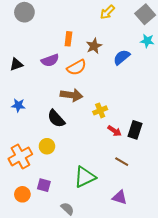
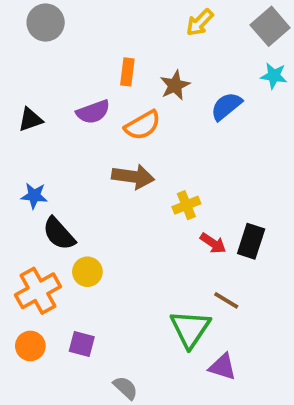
black semicircle: (56, 119) -> (59, 234), moved
green triangle: (85, 177) -> (190, 329), moved, turned -30
orange circle: (22, 194) -> (30, 346), moved

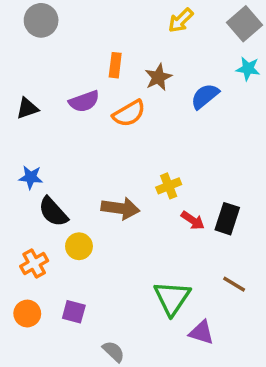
brown arrow: (133, 177) -> (120, 208), moved
orange cross: (38, 291) -> (34, 263), size x0.7
brown line: (226, 300) -> (234, 284), moved

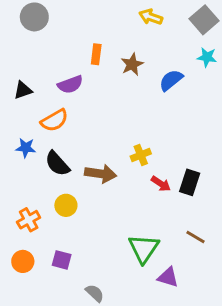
yellow arrow: (181, 20) -> (151, 17), turned 65
orange semicircle: (129, 113) -> (54, 120), moved
black semicircle: (53, 212) -> (57, 164), moved

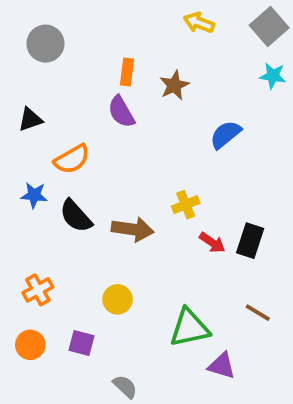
gray circle: (34, 17) -> (45, 44), moved
blue semicircle: (171, 80) -> (225, 135), moved
purple semicircle: (70, 85) -> (121, 112), moved, turned 80
yellow circle: (66, 205) -> (117, 299), moved
green triangle: (144, 248) -> (189, 328), turned 44

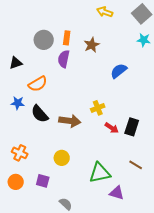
gray circle: (45, 44) -> (44, 40), moved
purple semicircle: (121, 112) -> (64, 59), turned 42
orange cross: (38, 290) -> (20, 153), turned -35

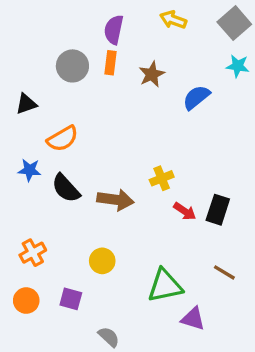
purple semicircle: (64, 59) -> (114, 30), moved
blue semicircle: (119, 71) -> (196, 97), moved
orange cross: (20, 153) -> (33, 253), turned 35

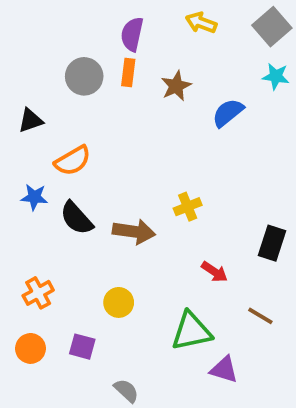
black rectangle: (218, 210) -> (272, 243), moved
red arrow: (185, 211) -> (214, 272), moved

